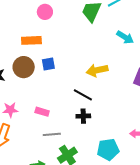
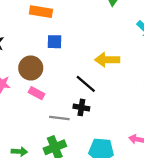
brown circle: (24, 67) -> (31, 68), moved
gray line: (52, 134) -> (59, 118), moved

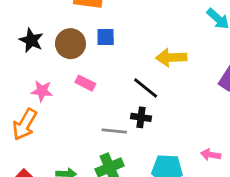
brown circle: (31, 68) -> (70, 44), moved
pink rectangle: (37, 93) -> (85, 83), moved

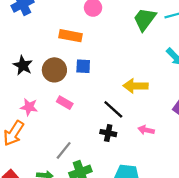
gray line: (114, 131) -> (64, 150), moved, turned -60
pink arrow: (211, 155) -> (146, 130), moved

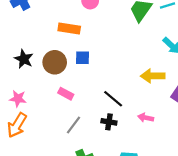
yellow arrow: (135, 86) -> (153, 76), moved
pink star: (29, 107) -> (18, 99), moved
gray line: (64, 150) -> (73, 125), moved

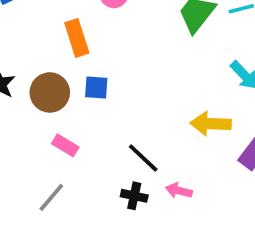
orange rectangle: (69, 28) -> (77, 38), turned 60
pink arrow: (146, 118) -> (179, 191), moved
gray line: (73, 125) -> (51, 197), moved

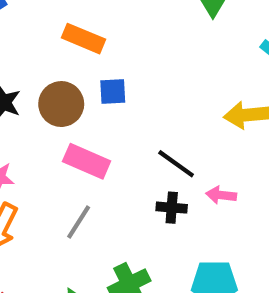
orange rectangle: (77, 38) -> (83, 39), turned -42
pink rectangle: (65, 145) -> (87, 161), size x1.5

